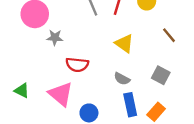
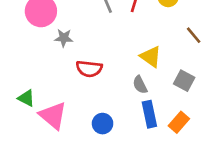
yellow triangle: (124, 43) -> (151, 57), moved
gray semicircle: (122, 79) -> (140, 85), turned 35
pink triangle: (61, 94) -> (53, 116), moved

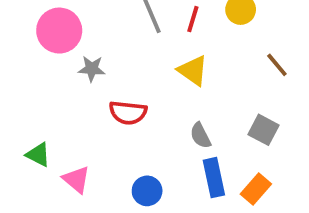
yellow triangle: (151, 57) -> (193, 71), moved
pink triangle: (53, 116) -> (76, 179), size x0.7

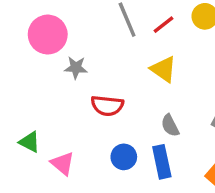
red line: (193, 19) -> (163, 25), turned 35
blue rectangle: (214, 178) -> (162, 162), moved
blue circle: (147, 191) -> (124, 157), moved

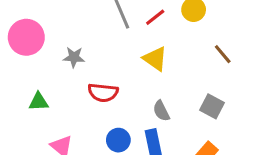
pink circle: (48, 35) -> (26, 37), moved
green triangle: (30, 142) -> (39, 102), moved, turned -30

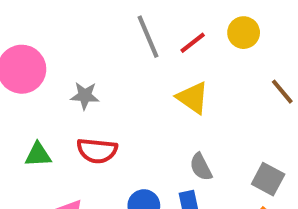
red semicircle: (103, 92) -> (97, 151), moved
gray square: (212, 106) -> (268, 179), moved

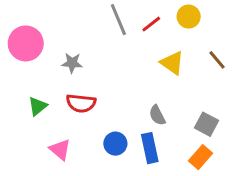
yellow triangle: (193, 98) -> (172, 63), moved
green triangle: (38, 155) -> (38, 106), turned -36

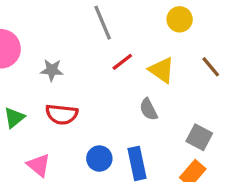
red line: (151, 24) -> (122, 62), moved
gray semicircle: (157, 115) -> (148, 109), moved

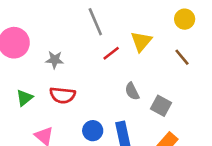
yellow circle: (180, 19) -> (185, 19), moved
yellow triangle: (162, 70) -> (141, 41), moved, turned 35
gray square: (199, 137) -> (161, 106), moved

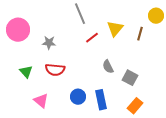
yellow circle: (185, 19) -> (156, 16), moved
brown line: (182, 57) -> (140, 34), moved, turned 56
green triangle: (24, 98) -> (26, 72), turned -32

